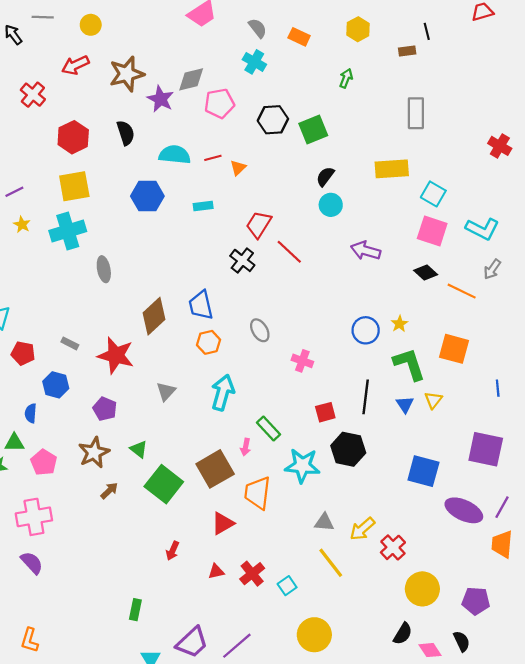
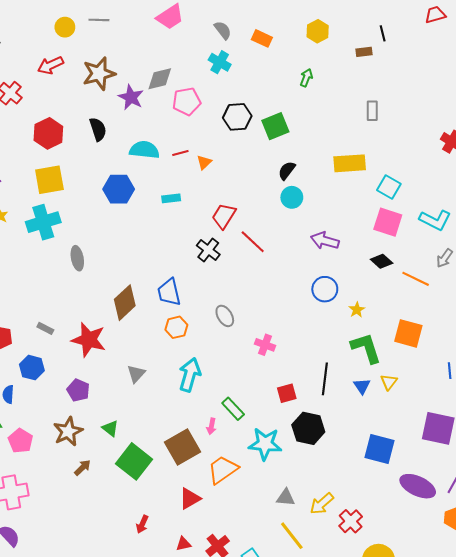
gray line: (43, 17) -> (99, 20), moved
gray rectangle: (416, 113) -> (372, 111), size x0.7
blue circle: (366, 330) -> (325, 289), moved
orange trapezoid: (258, 493) -> (223, 470), turned 48

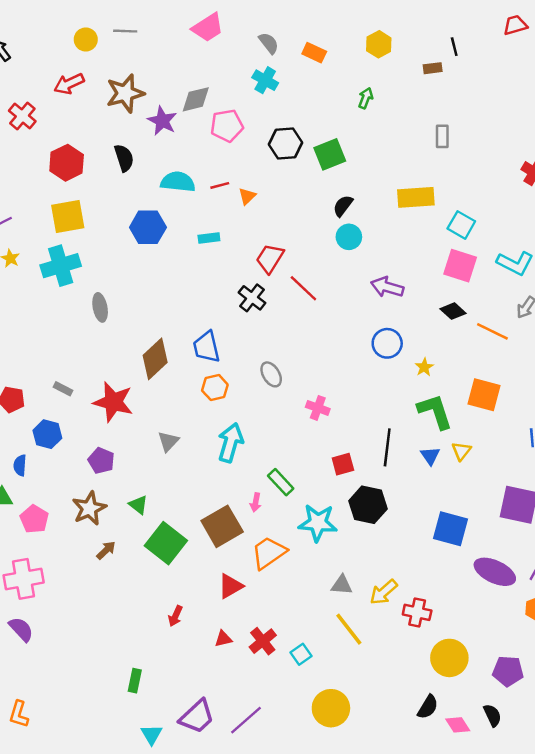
red cross: (351, 521) -> (417, 612), turned -35

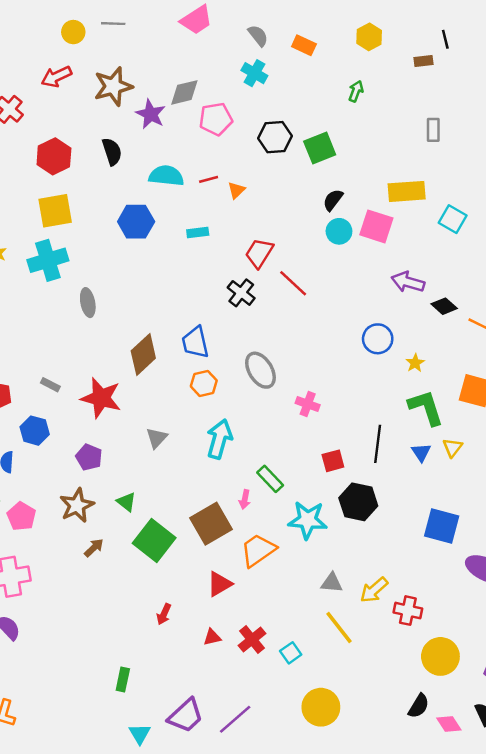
pink square: (460, 266) -> (376, 226), moved
purple arrow: (387, 287) -> (408, 282), moved
gray ellipse: (271, 374) -> (260, 370), size x1.4

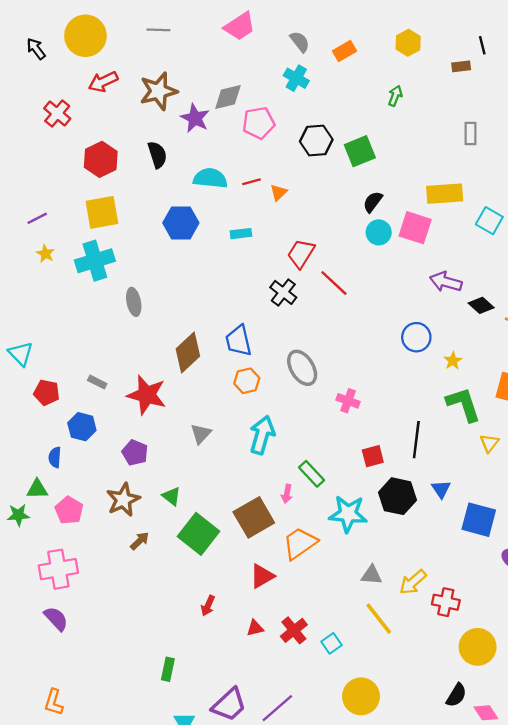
yellow circle: (73, 32) -> (85, 36), moved, size x1.8
orange rectangle: (304, 45) -> (345, 51), turned -55
blue triangle: (421, 452) -> (441, 489), moved

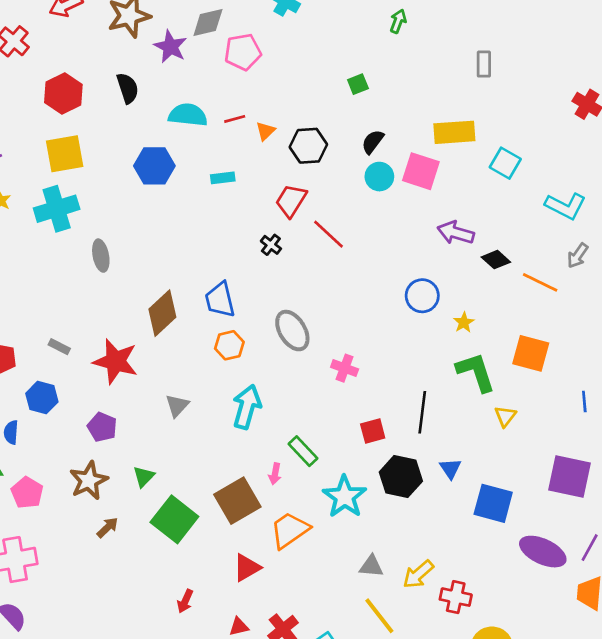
black hexagon: (316, 141) -> (308, 146), moved
green square: (360, 151) -> (358, 84), size x0.6
black cross: (283, 292) -> (271, 245), size x0.7
green triangle: (171, 496) -> (144, 477), turned 36
cyan star: (348, 514) -> (345, 497), turned 30

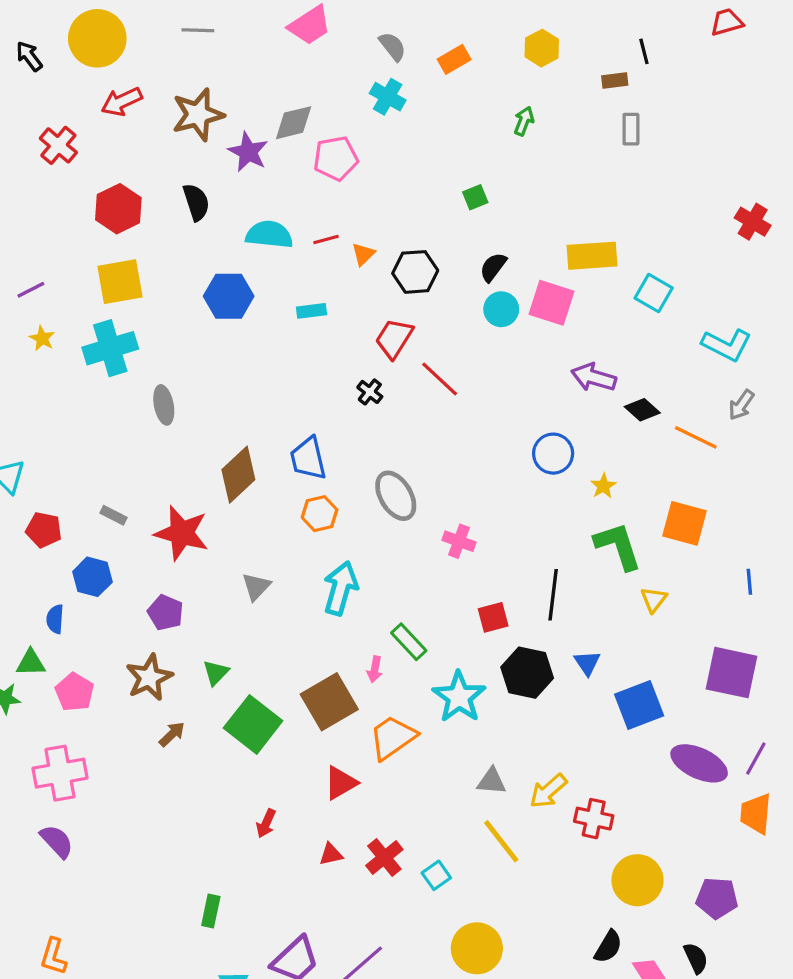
gray rectangle: (484, 64) -> (631, 129), moved
blue square: (493, 503) -> (639, 705), turned -36

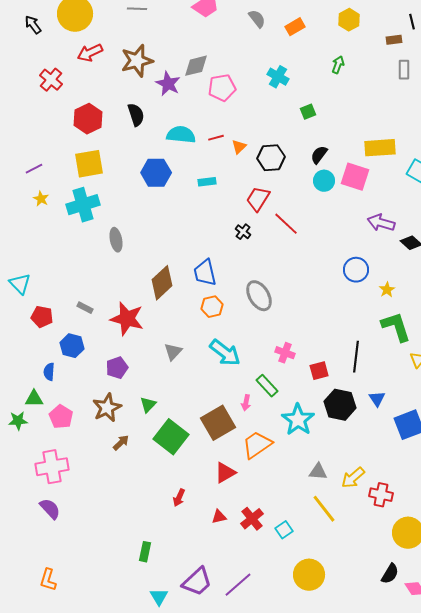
cyan cross: (388, 97) -> (278, 77), moved
pink cross: (459, 541) -> (285, 353), moved
cyan arrow: (341, 588) -> (225, 353), turned 112
purple pentagon: (165, 613) -> (117, 368), turned 30

